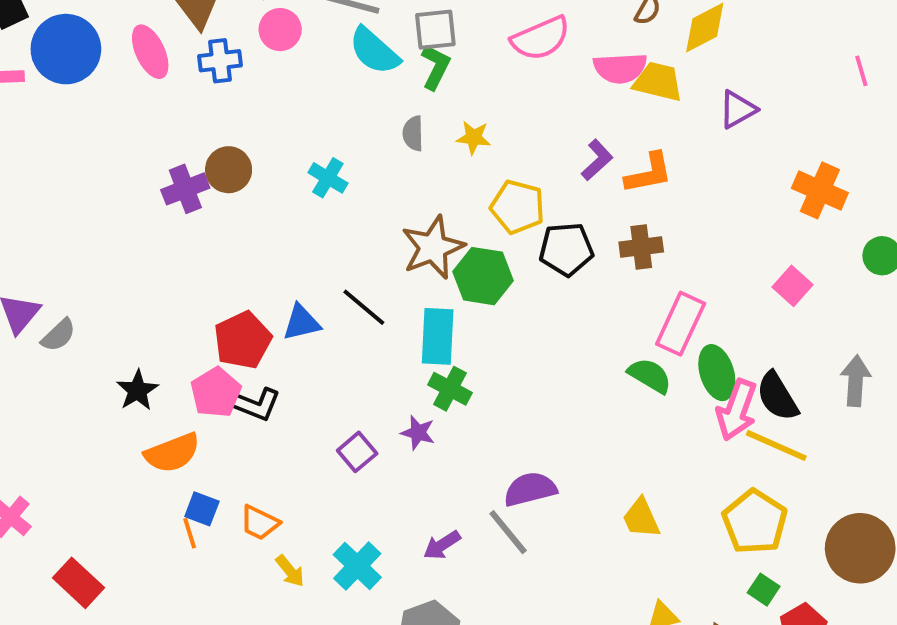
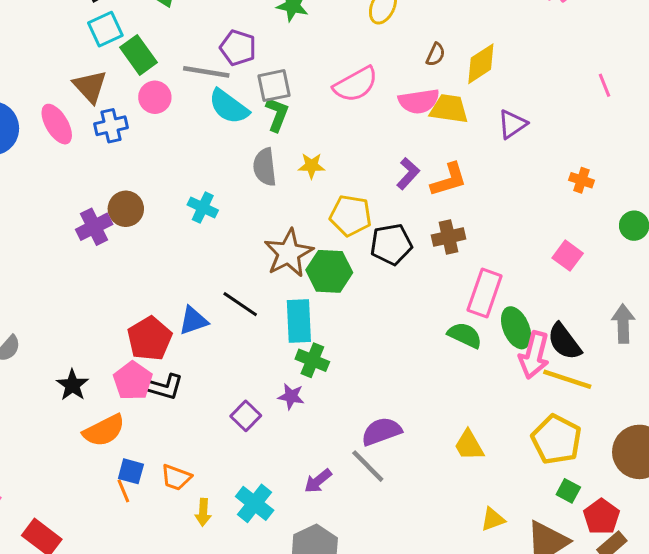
gray semicircle: (413, 133) -> (265, 167), size x1.4
orange cross: (820, 190) -> (581, 180), size x0.6
yellow arrow: (290, 571) -> (203, 512), turned 48

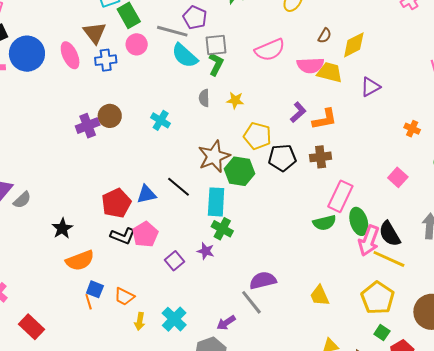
gray semicircle: (265, 167) -> (204, 98), size x0.7
green semicircle: (465, 335) -> (324, 223), turned 135
pink pentagon: (133, 381) -> (145, 234), moved
purple arrow: (318, 481) -> (226, 323), moved

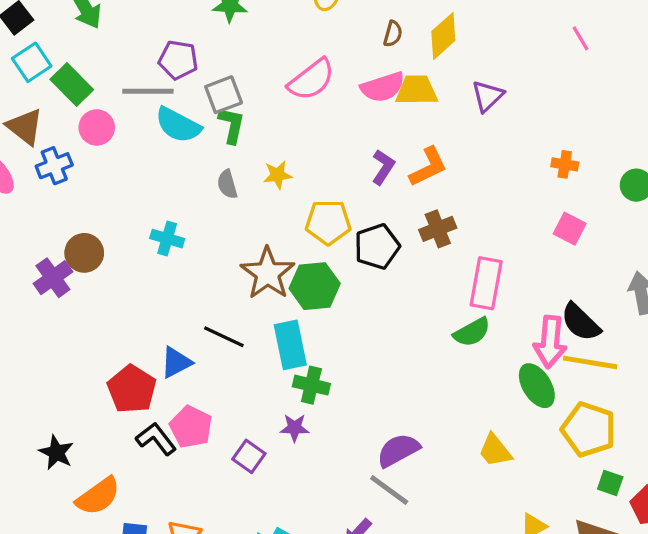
orange cross: (412, 129) -> (565, 164), moved
green ellipse: (359, 221) -> (537, 386), moved
black L-shape: (123, 236) -> (156, 439), turned -135

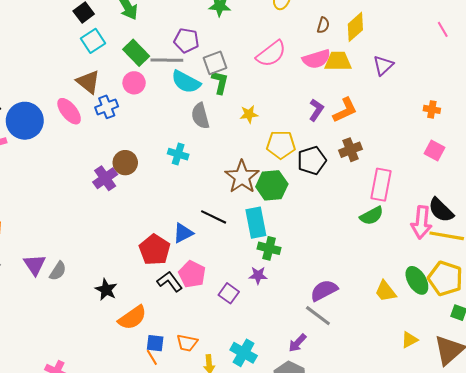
green rectangle: (72, 85) -> (136, 53), moved
gray semicircle: (227, 184) -> (200, 116), moved, size x1.4
green ellipse: (537, 386) -> (417, 280), moved

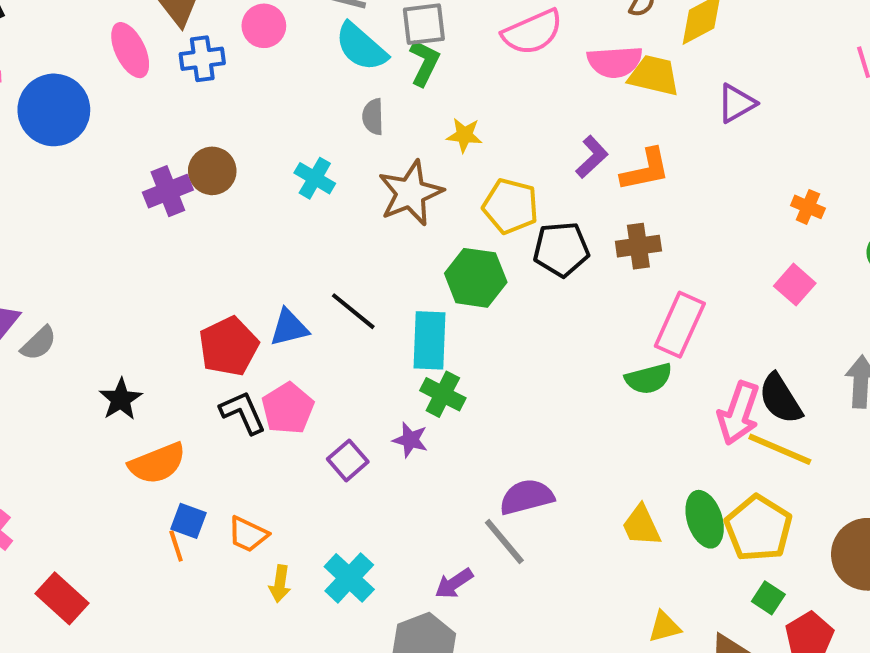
gray semicircle: (200, 116) -> (373, 117), size x0.7
blue circle: (25, 121) -> (54, 110), moved
brown star: (242, 177) -> (411, 193), moved

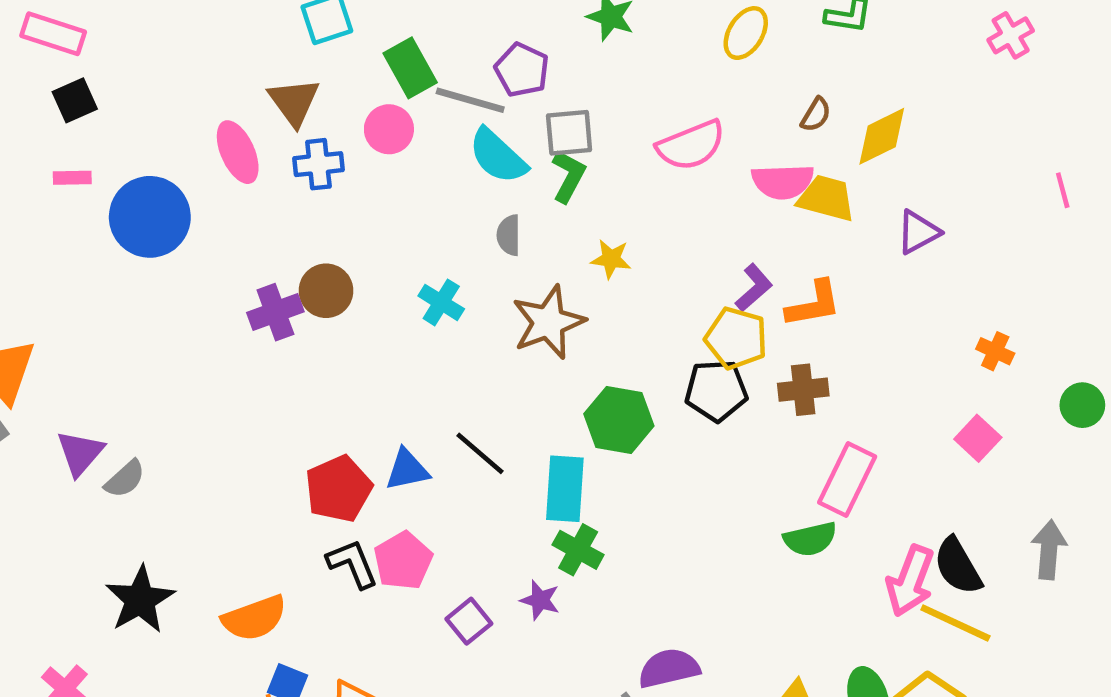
yellow pentagon: (511, 206) -> (736, 338), moved
black star: (121, 399) -> (140, 600), moved, size x1.4

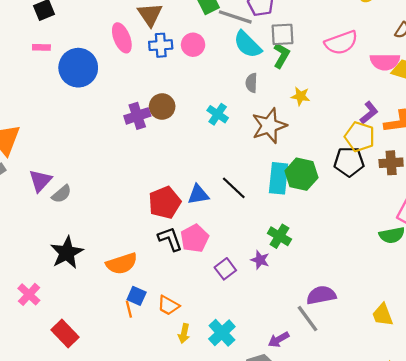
pink circle: (389, 129) -> (193, 45), moved
cyan rectangle: (565, 489) -> (279, 178), moved

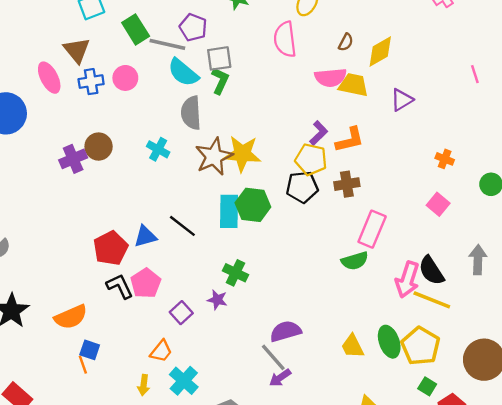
pink semicircle: (341, 43) -> (285, 39), moved, turned 108
gray semicircle: (251, 83) -> (191, 113), size x1.6
yellow star: (300, 96) -> (242, 154), moved, size x1.8
orange trapezoid: (168, 305) -> (161, 351), moved, turned -75
purple arrow: (279, 340) -> (280, 378), moved

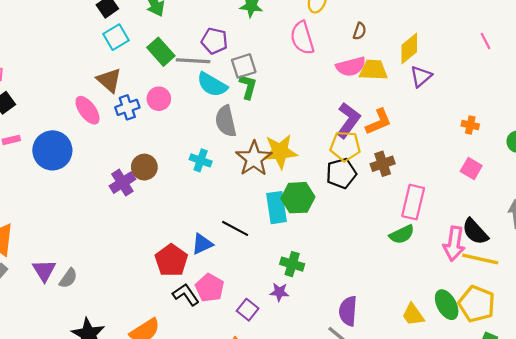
yellow diamond: (380, 52) -> (409, 49), moved
purple L-shape: (319, 133) -> (348, 120), size x1.5
purple semicircle: (286, 331) -> (348, 311), turned -60

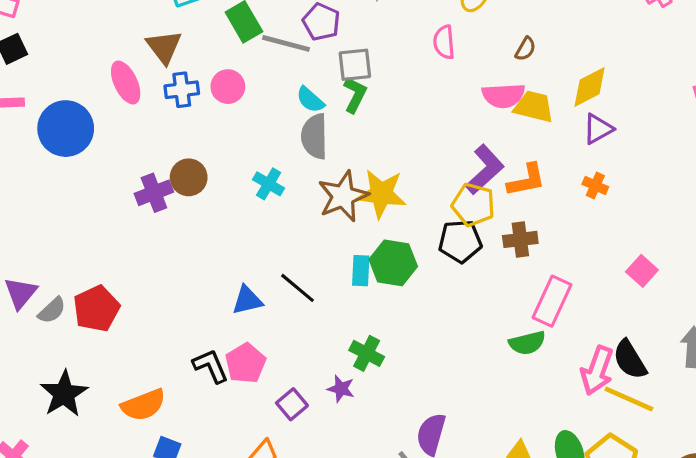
pink semicircle: (302, 38) -> (444, 42), size x0.7
cyan semicircle: (212, 85) -> (310, 100), moved, size x0.7
orange cross: (470, 125) -> (595, 185), moved
cyan rectangle: (277, 208) -> (361, 271), size x0.7
red pentagon: (171, 260) -> (96, 309), moved

